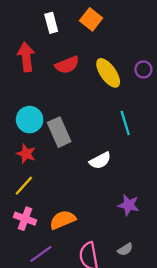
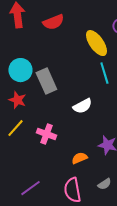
yellow ellipse: (108, 73) -> (96, 43), moved
pink cross: (25, 219) -> (46, 134), moved
orange semicircle: (63, 220) -> (79, 158), moved, size x0.7

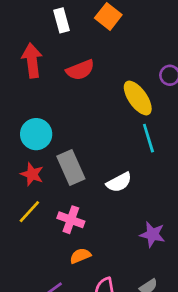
gray rectangle: (46, 81) -> (71, 168), moved
orange semicircle: (79, 158) -> (80, 256), moved

